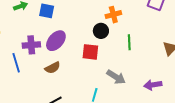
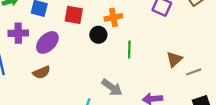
purple cross: (31, 45) -> (18, 33), moved
red square: (90, 52) -> (74, 15), moved

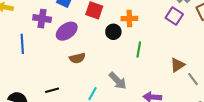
brown semicircle: (42, 72) -> (77, 58), moved
gray line: (194, 72) -> (193, 79), turned 64

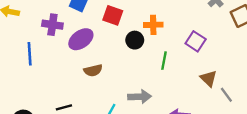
purple square: (174, 16) -> (196, 41), moved
brown triangle: (178, 65) -> (209, 78), turned -42
gray arrow: (118, 81) -> (140, 97), turned -48

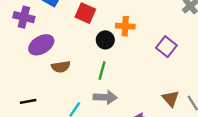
purple ellipse: (81, 39) -> (41, 45), moved
green line: (164, 61) -> (102, 70), moved
brown triangle: (209, 78) -> (171, 99), moved

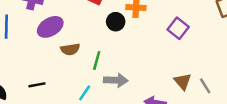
green line: (102, 70) -> (97, 60), moved

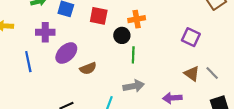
purple square: (178, 28) -> (191, 37), moved
green line: (97, 60) -> (133, 55), moved

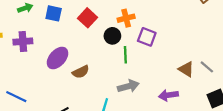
red square: (99, 16) -> (87, 18), turned 36
purple cross: (45, 32) -> (23, 42), moved
purple square: (191, 37) -> (147, 37), moved
blue line: (28, 62) -> (16, 97), moved, turned -48

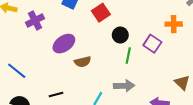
orange cross: (126, 18) -> (174, 24), moved
purple cross: (23, 42) -> (35, 20), turned -36

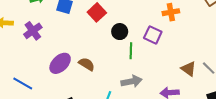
purple ellipse: (64, 44) -> (60, 63), moved
brown semicircle: (83, 62) -> (87, 64), turned -126

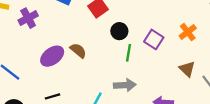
orange cross: (171, 12) -> (188, 32), moved, turned -35
brown semicircle: (87, 64) -> (78, 51), moved
brown triangle: (189, 69) -> (187, 69), moved

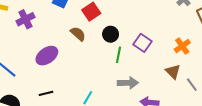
orange cross: (188, 32) -> (182, 46), moved
brown semicircle: (78, 51) -> (78, 34), moved
gray arrow: (125, 85) -> (128, 83), moved

